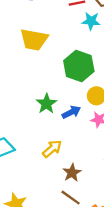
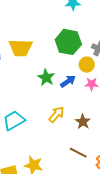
yellow trapezoid: (34, 40) -> (21, 48), moved
brown star: (72, 173) -> (83, 122), moved

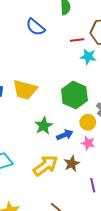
yellow arrow: (57, 114) -> (45, 166), size x1.4
brown star: (83, 122) -> (72, 164), moved

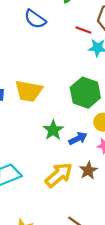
red line: (77, 40) -> (83, 30), turned 32

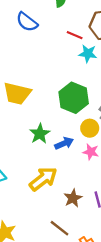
brown star: (88, 170) -> (73, 198), moved

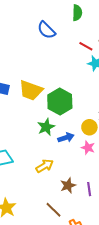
green hexagon: (74, 98) -> (60, 102), moved
yellow arrow: (43, 179) -> (45, 166), size x0.7

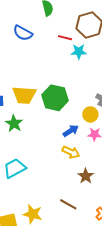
green star: (46, 127) -> (14, 123), moved
yellow arrow: (45, 166) -> (71, 152), moved, turned 72
brown line: (53, 210) -> (68, 204), moved

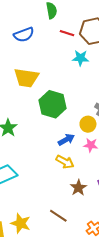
blue semicircle: (23, 33) -> (24, 35), turned -54
red line: (65, 38) -> (67, 33), moved
yellow trapezoid: (24, 95) -> (26, 78), moved

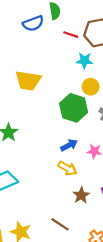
blue semicircle: (24, 35) -> (33, 23), moved
green hexagon: (52, 104) -> (74, 108), moved
yellow circle: (88, 124) -> (91, 87), moved

